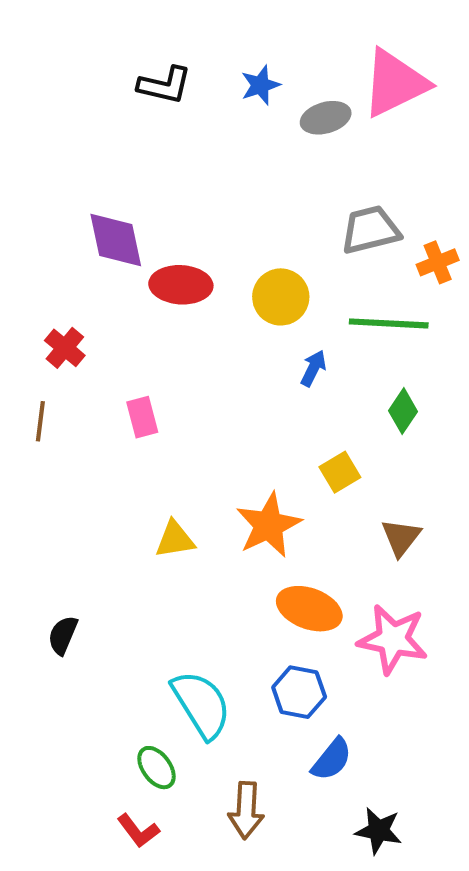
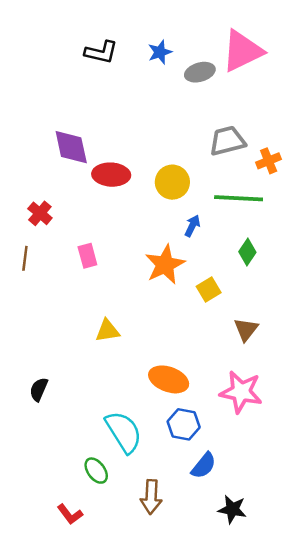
orange star: (269, 525) -> (165, 265), moved
orange ellipse: (309, 609) -> (169, 379), moved
red L-shape: (138, 831) -> (70, 514), moved

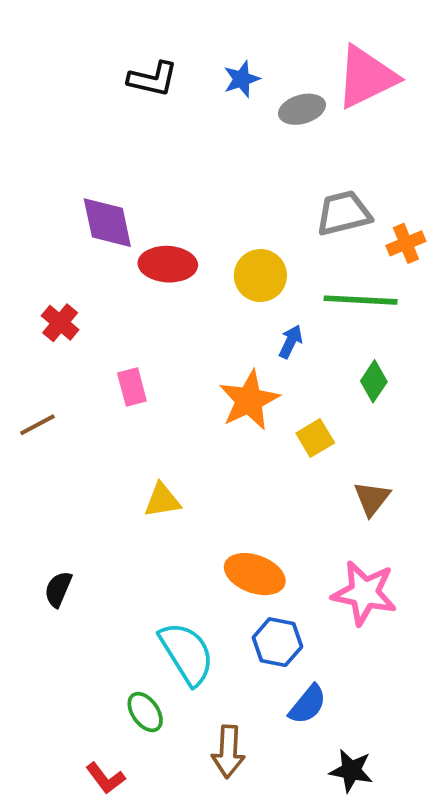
brown line: (25, 258) -> (37, 425), moved, turned 55

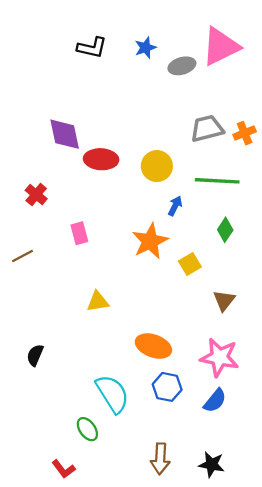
orange cross: (406, 243) -> (245, 133), moved
blue semicircle: (308, 704) -> (215, 401), moved
brown arrow: (228, 752) -> (160, 459), moved

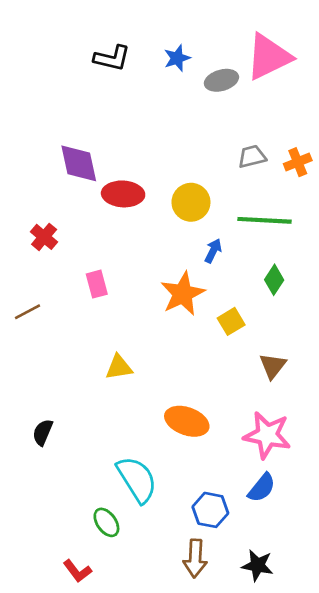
gray trapezoid: (207, 128) -> (252, 157), size x0.7
blue hexagon: (167, 387) -> (210, 510), moved

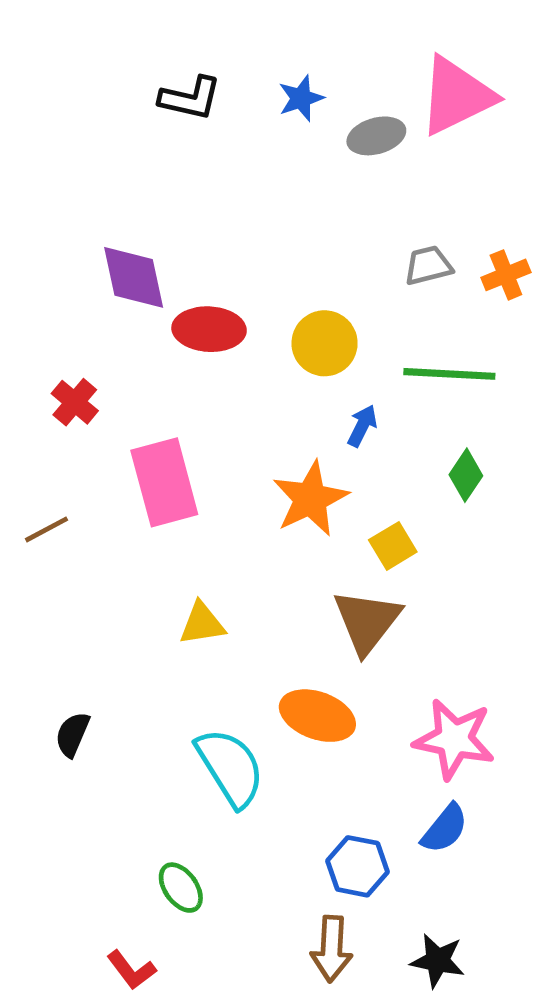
pink rectangle: (97, 284) -> (164, 482), size x1.8
brown triangle: (273, 366) -> (367, 621), moved, size x1.5
cyan semicircle: (137, 479) -> (230, 767), moved

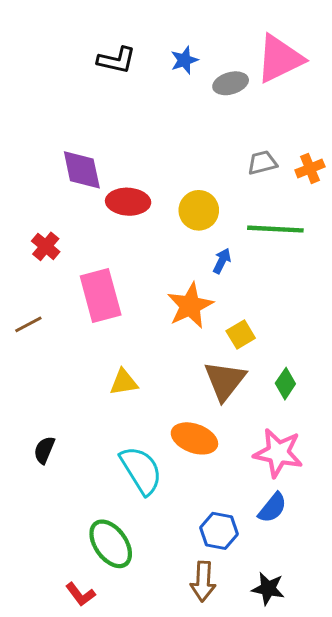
green diamond: (466, 475) -> (285, 384), moved
green ellipse: (181, 888) -> (111, 544), size x1.6

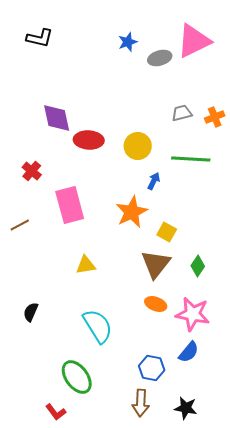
black L-shape: (116, 60) -> (40, 38), moved
yellow square: (241, 334) -> (167, 232), turned -30
orange ellipse: (194, 438) -> (156, 304), moved, size x0.7

